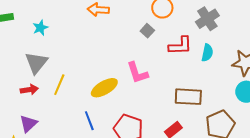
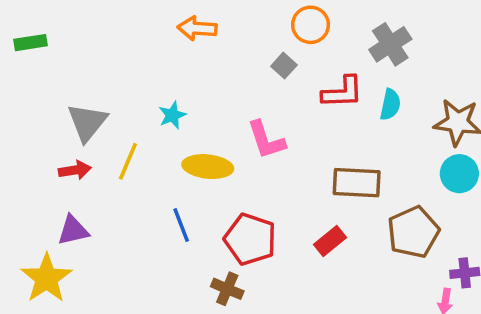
cyan star: (40, 28) -> (172, 115), moved
yellow ellipse: (104, 88) -> (208, 167), turned 36
purple triangle: (28, 124) -> (73, 230), turned 30

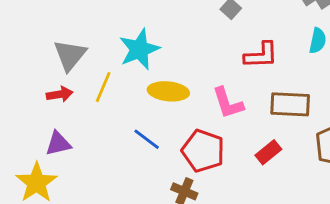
red L-shape: (342, 92) -> (261, 55), moved
cyan star: (172, 115) -> (139, 49), size x1.8
pink L-shape: (266, 140) -> (228, 103), moved
blue line: (181, 225) -> (147, 139), turned -32

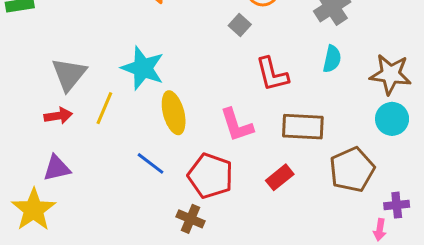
cyan star: (139, 49) -> (143, 68), turned -30
red L-shape: (261, 55) -> (272, 74), turned 78
yellow ellipse: (168, 91) -> (174, 113), turned 69

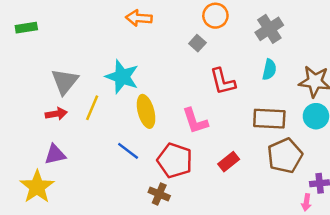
brown rectangle: (303, 127) -> (269, 119), moved

